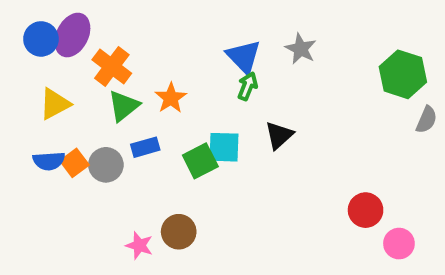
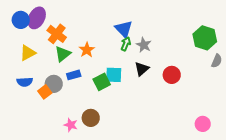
gray star: (301, 49) -> (144, 45), moved
orange square: (74, 163) -> (45, 92), moved
red circle: (366, 210) -> (172, 75), moved

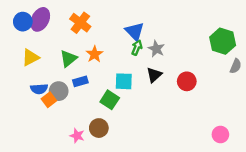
orange cross: (57, 34) -> (80, 23), moved
blue semicircle: (25, 82) -> (39, 89), moved
green square: (102, 82) -> (110, 100), moved, turned -30

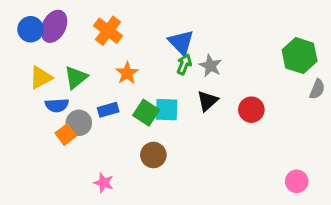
green triangle: (68, 59) -> (76, 77), moved
blue semicircle: (39, 89) -> (57, 105), moved
green square: (110, 100) -> (146, 113), moved
brown circle: (99, 128) -> (153, 155), moved

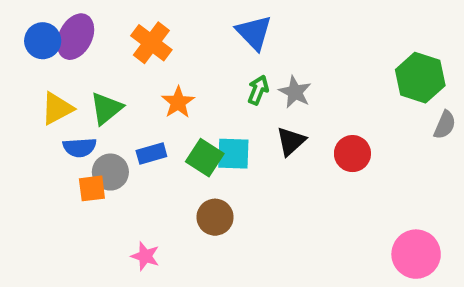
blue triangle: (181, 42) -> (254, 33), moved
orange square: (66, 135) -> (92, 188), turned 30
pink circle: (297, 181) -> (416, 254), size x1.5

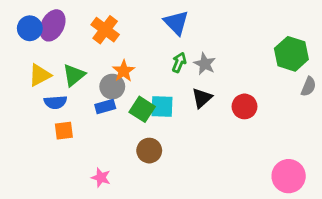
gray circle: (110, 172) -> (112, 87), moved

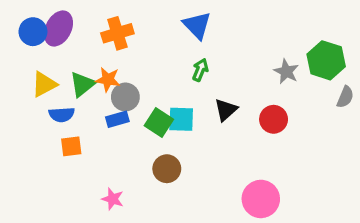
orange cross: (105, 30) -> (117, 33), turned 36
gray star: (205, 64) -> (286, 72), moved
orange star: (124, 71) -> (108, 79), moved, turned -30
pink circle: (289, 176) -> (261, 199), moved

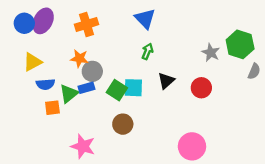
green triangle: (82, 84) -> (69, 94), moved
pink star: (113, 199) -> (83, 146), size x1.5

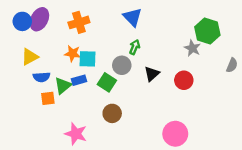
green hexagon: (240, 44) -> (207, 31), moved
gray circle: (92, 71) -> (122, 65), moved
cyan square: (133, 88) -> (88, 59), moved

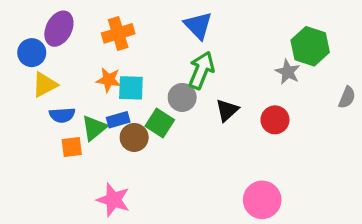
blue circle: (22, 21) -> (32, 53), moved
green arrow: (135, 47) -> (201, 70), size x1.6
brown circle: (112, 113) -> (134, 137), moved

